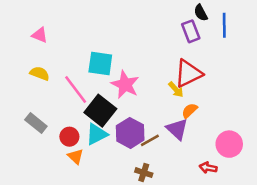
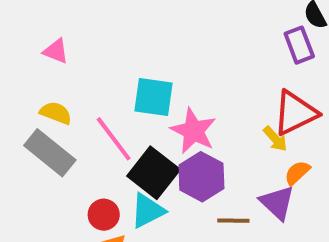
gray rectangle: (36, 123) -> (50, 153), moved, size x1.4
purple hexagon: (130, 133) -> (201, 177), moved
brown line: (150, 140) -> (233, 221), turned 30

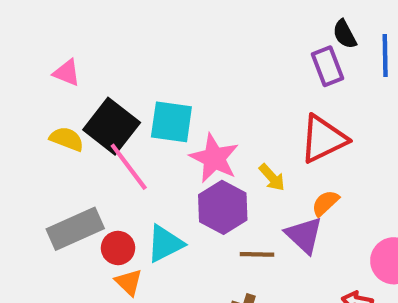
yellow arrow: (275, 139) -> (272, 177), moved
gray rectangle: (50, 153) -> (75, 229), moved, turned -63
black square: (154, 173) -> (112, 126), moved

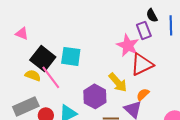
yellow semicircle: (67, 139) -> (33, 75), moved
pink star: (214, 158) -> (128, 45), moved
yellow arrow: (272, 177) -> (118, 82), size x1.5

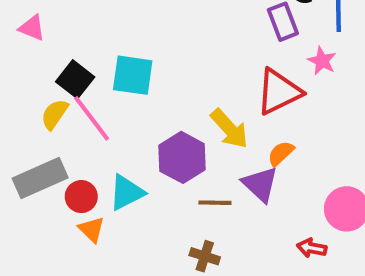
pink star: (128, 45) -> (322, 61), moved, size x0.6
black square: (43, 58) -> (75, 79), size x0.7
yellow semicircle: (33, 75) -> (55, 114), turned -77

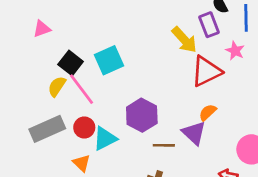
pink triangle: (32, 28) -> (42, 29), turned -42
cyan square: (133, 75) -> (109, 60), turned -32
yellow arrow: (229, 129) -> (184, 40), moved
red circle: (81, 197) -> (84, 127), moved

